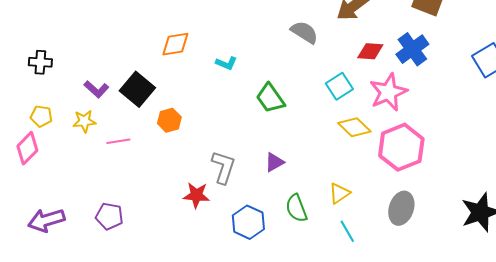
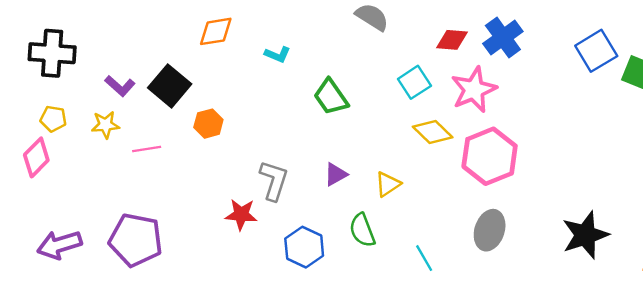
black cross: (40, 62) -> (52, 53), size x1.6
yellow triangle: (339, 193) -> (388, 184), moved
purple pentagon: (109, 216) -> (136, 240), size x1.6

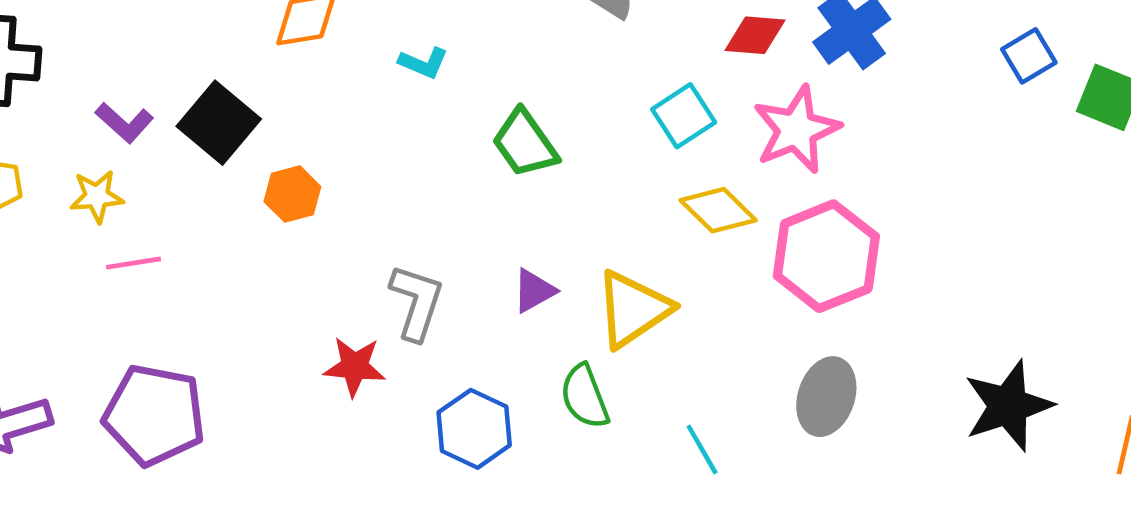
blue square: (596, 51) -> (1029, 56), size x0.7
pink line: (147, 149) -> (134, 263), moved
yellow triangle: (388, 184) -> (633, 309), size x1.6

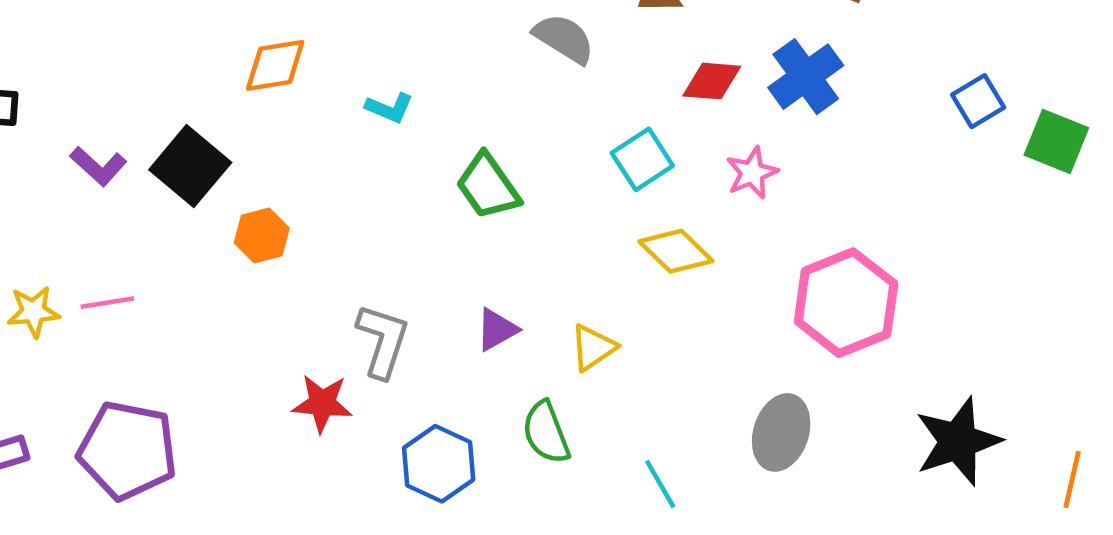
pink star: (796, 130) -> (752, 173), size x0.6
yellow star: (97, 196) -> (33, 312), moved
pink hexagon: (826, 256) -> (846, 303), moved
yellow triangle: (633, 309) -> (593, 347), size x0.6

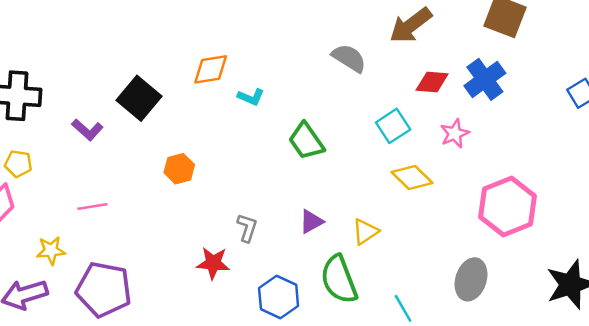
orange diamond: (275, 65) -> (211, 69), moved
black square: (190, 166) -> (139, 98), moved
yellow star: (33, 312) -> (51, 250), moved
gray L-shape: (383, 341) -> (247, 228), size x0.7
green semicircle: (546, 432) -> (339, 279), size x1.4

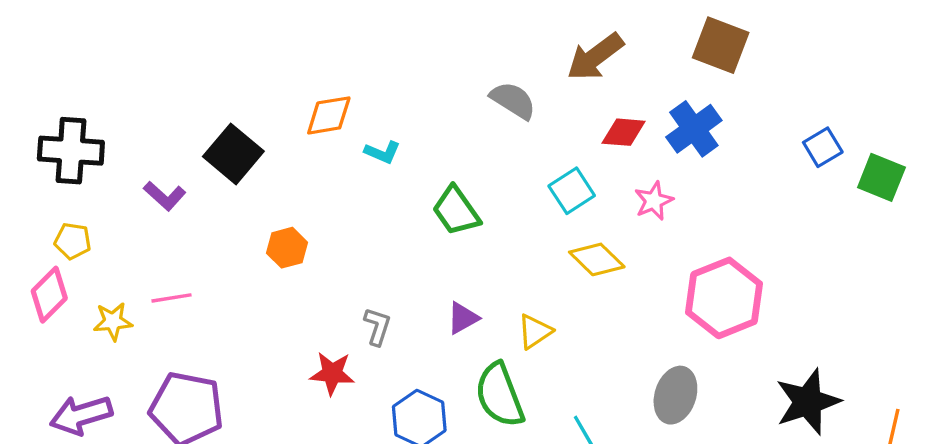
yellow star: (51, 250) -> (113, 321), moved

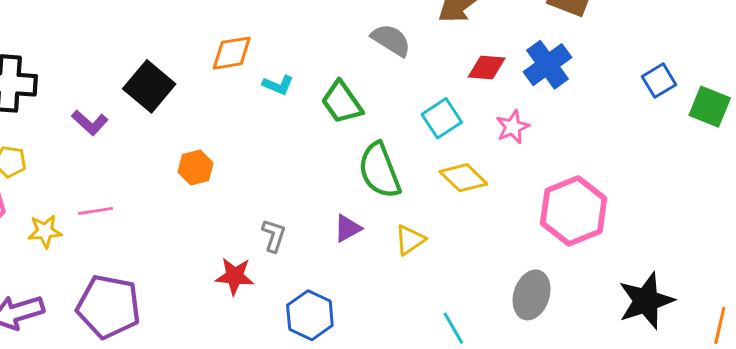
green trapezoid: (456, 211) -> (342, 102), moved
green semicircle: (500, 395) -> (379, 170), moved

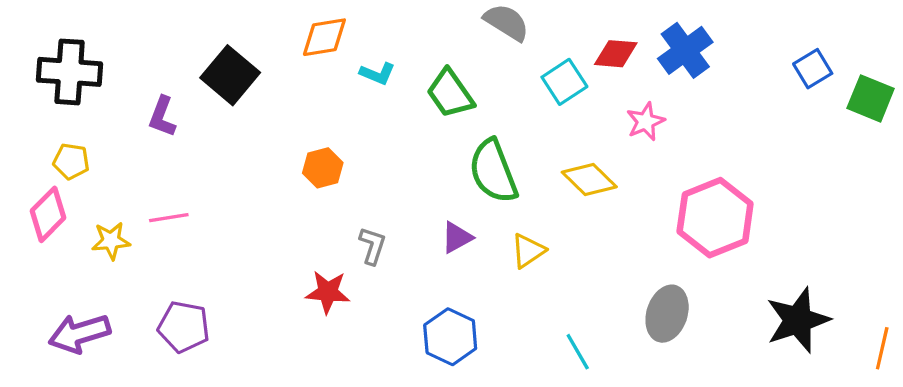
cyan square: (442, 118) -> (564, 82), moved
purple L-shape: (90, 123) -> (162, 117), turned 69
orange hexagon: (196, 167) -> (323, 168), moved
purple pentagon: (109, 307) -> (184, 327), size x0.7
blue hexagon: (310, 315) -> (450, 337), moved

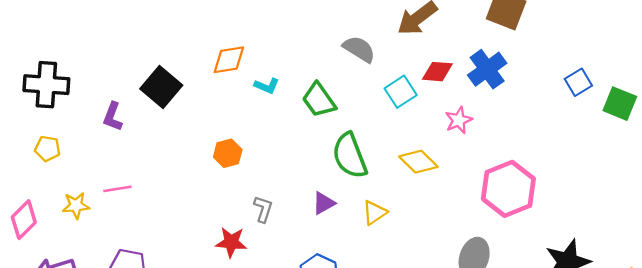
pink diamond: (48, 214) -> (24, 220), moved

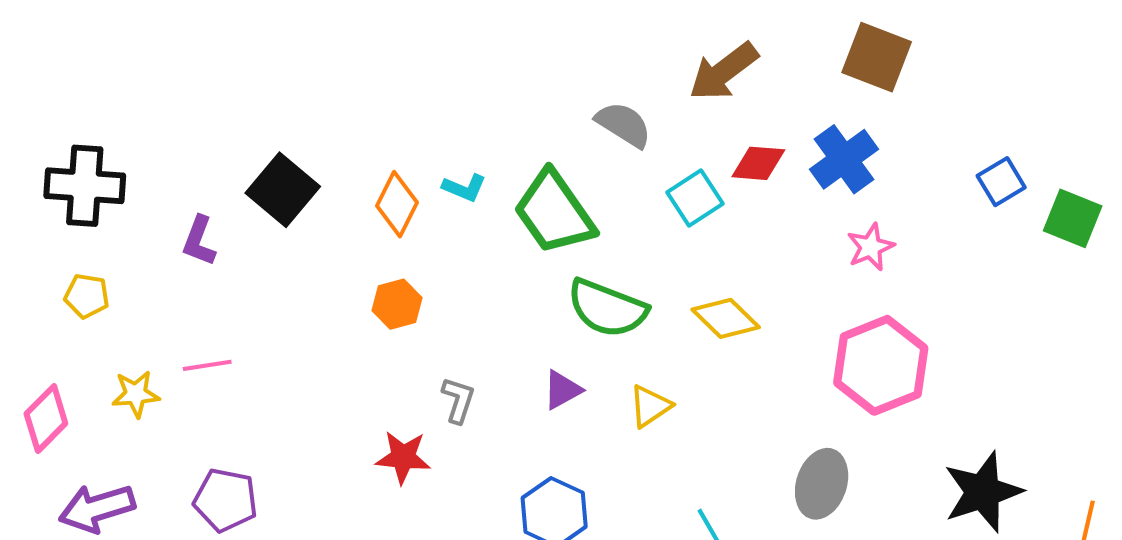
orange diamond: (229, 60) -> (397, 204), moved, turned -54
green trapezoid: (319, 100) -> (554, 212), size x1.4
pink star: (459, 120) -> (871, 247), moved
green semicircle: (350, 156) -> (607, 308), turned -48

